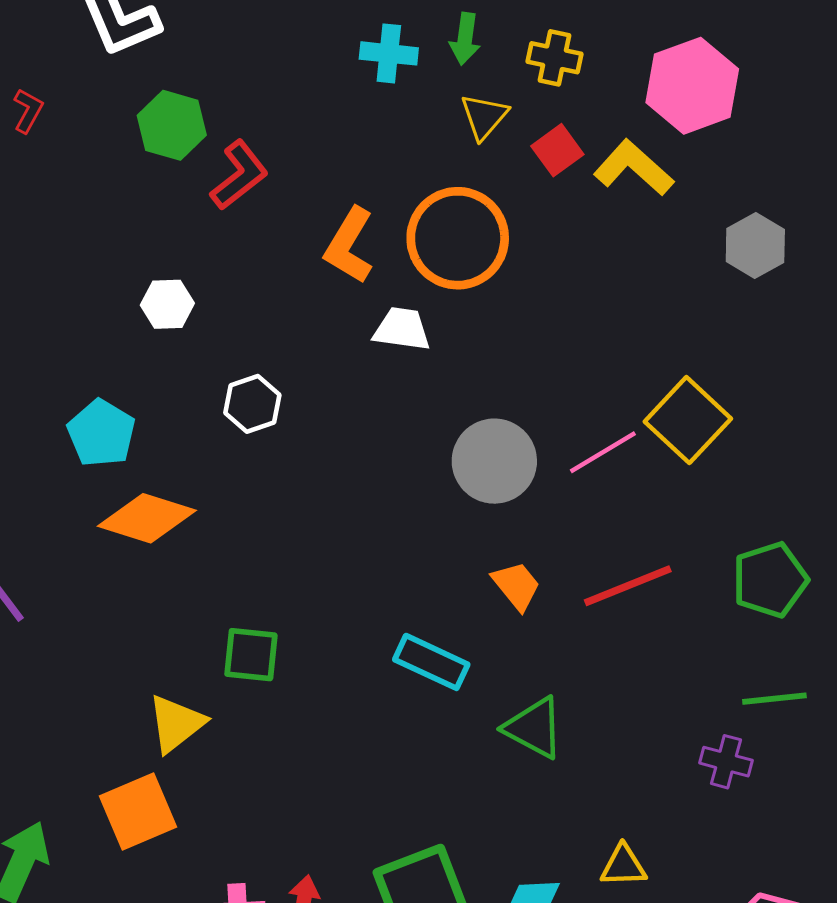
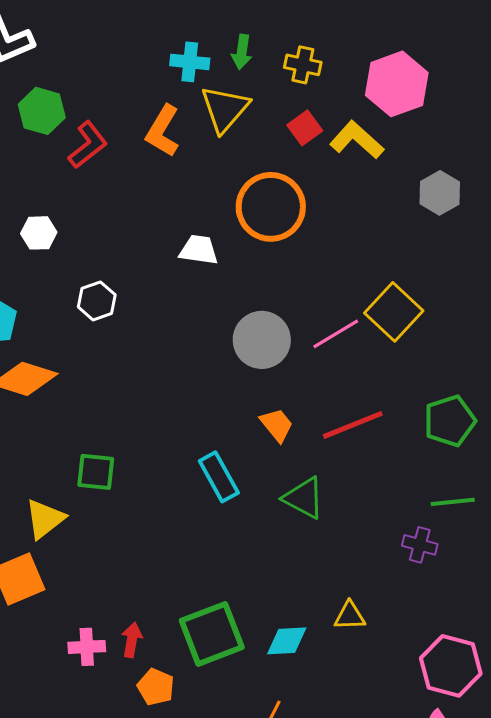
yellow triangle: (484, 116) -> (225, 109), moved, size x1.5
orange circle: (458, 238) -> (271, 207), moved
orange L-shape: (349, 246) -> (163, 131), moved
cyan rectangle: (431, 662) -> (219, 477), turned 36
green triangle: (534, 728) -> (304, 498), moved

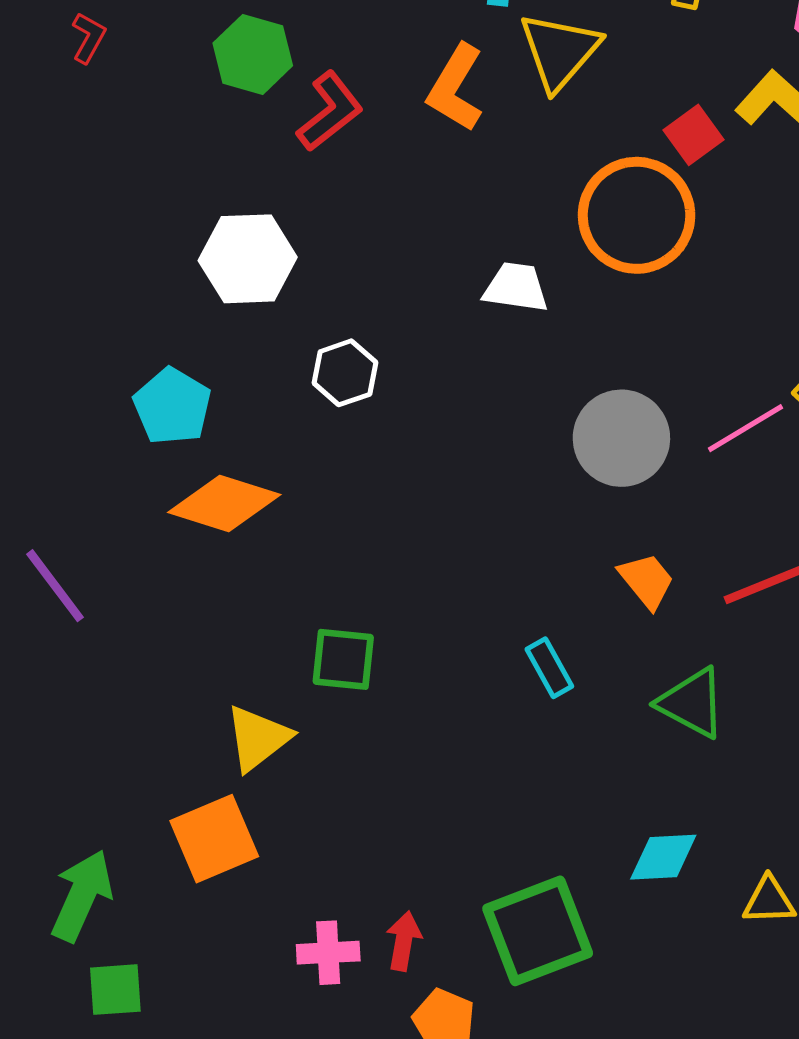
red square: (305, 128) -> (693, 135), moved
white hexagon: (39, 233) -> (248, 259), size x1.6
cyan rectangle: (219, 477) -> (549, 668), size x0.7
cyan diamond: (287, 641) -> (663, 857), moved

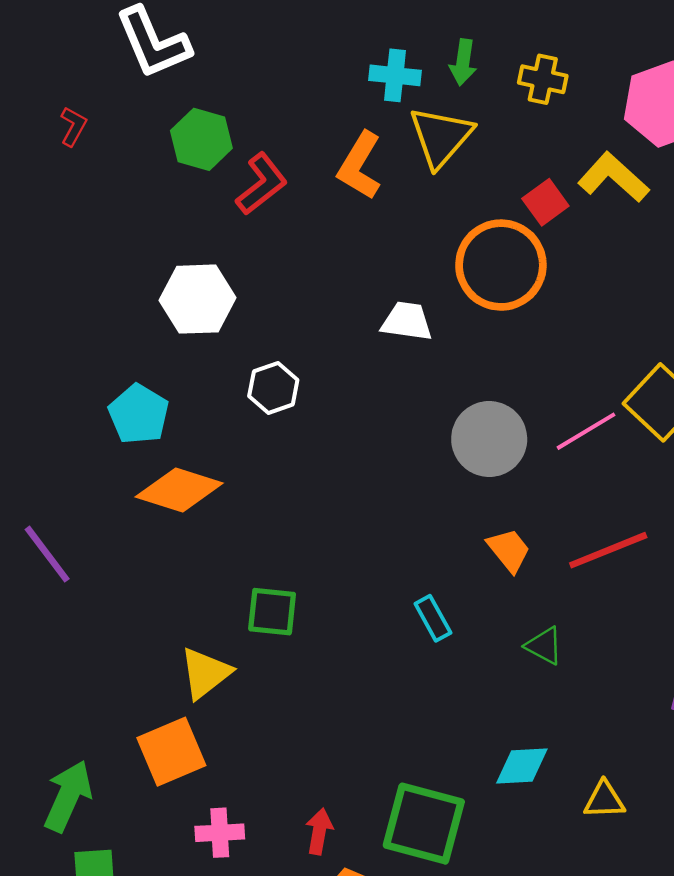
green triangle: (692, 703) -> (544, 646), size x0.7
green square: (538, 931) -> (424, 824), turned 36
pink cross: (328, 953) -> (220, 833), moved

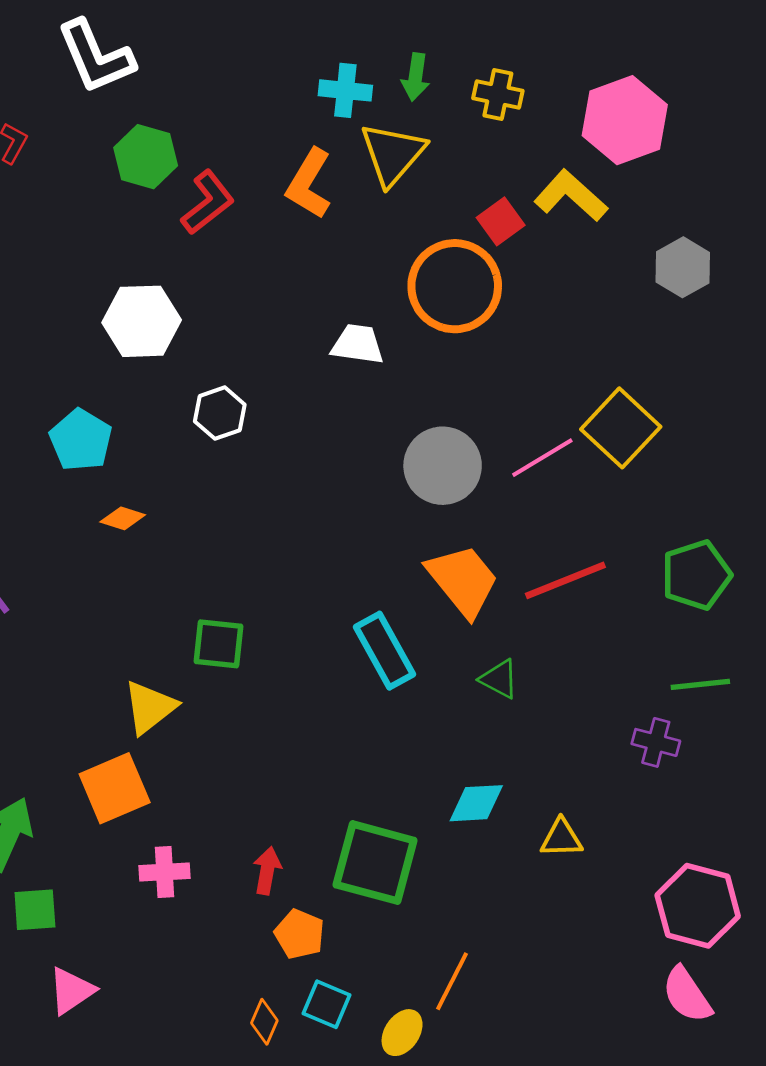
orange diamond: (179, 490) -> (123, 518), size x0.5
orange trapezoid: (509, 550) -> (463, 580), size x1.6
cyan rectangle: (433, 618) -> (385, 651), size x1.6

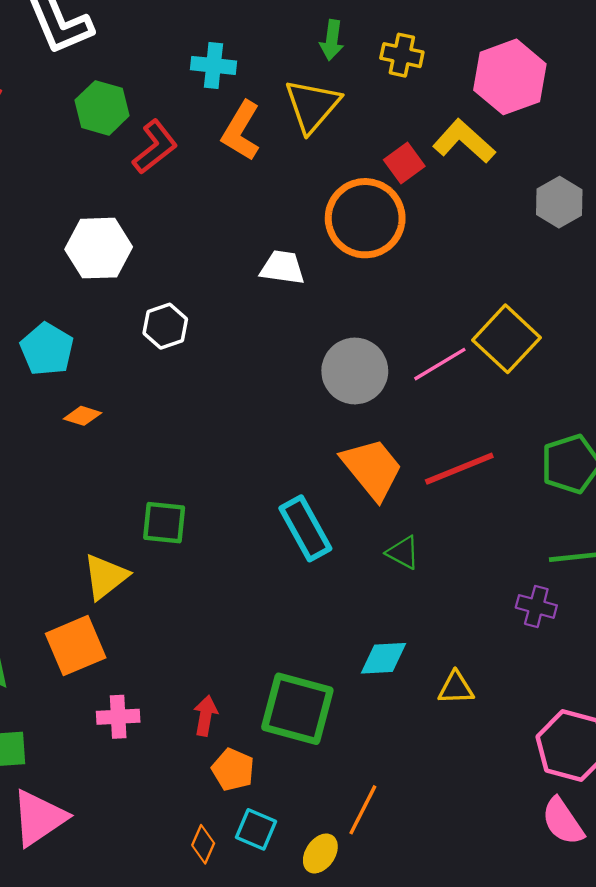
cyan cross: (345, 90) -> (213, 65), moved
pink triangle: (71, 991) -> (39, 818), size x1.4

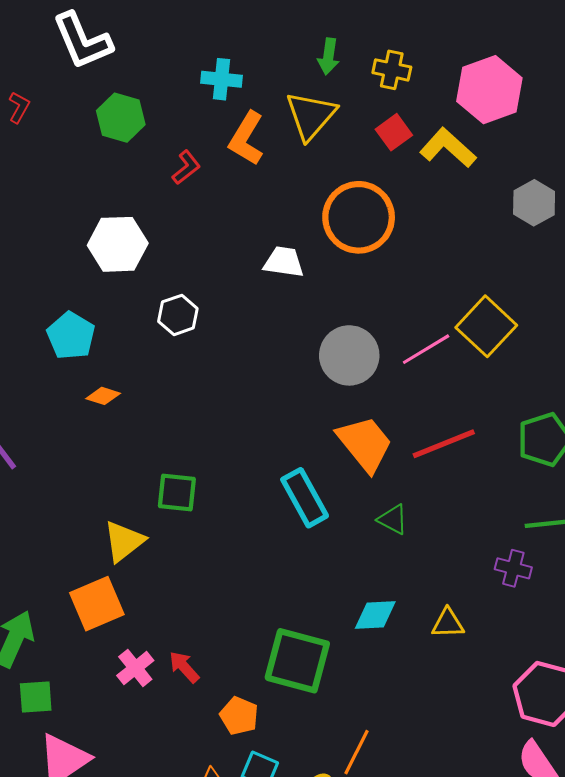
red L-shape: (155, 147) -> (186, 167), moved, size x0.7
red square: (404, 163) -> (394, 132), moved
yellow triangle: (456, 688) -> (448, 623), moved
red arrow: (205, 716) -> (184, 667), moved, turned -52
pink cross: (118, 717) -> (135, 668), turned -36

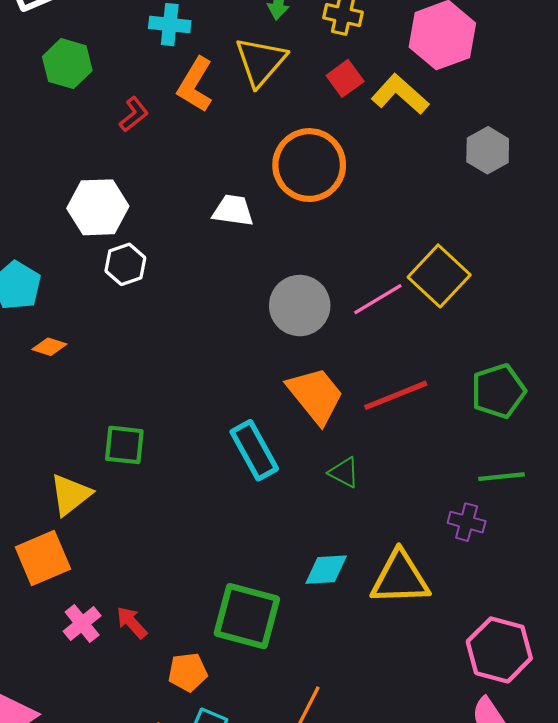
white hexagon: (118, 244) -> (98, 207), moved
yellow triangle: (448, 623) -> (400, 578), size x1.8
orange pentagon: (239, 716) -> (188, 672), turned -30

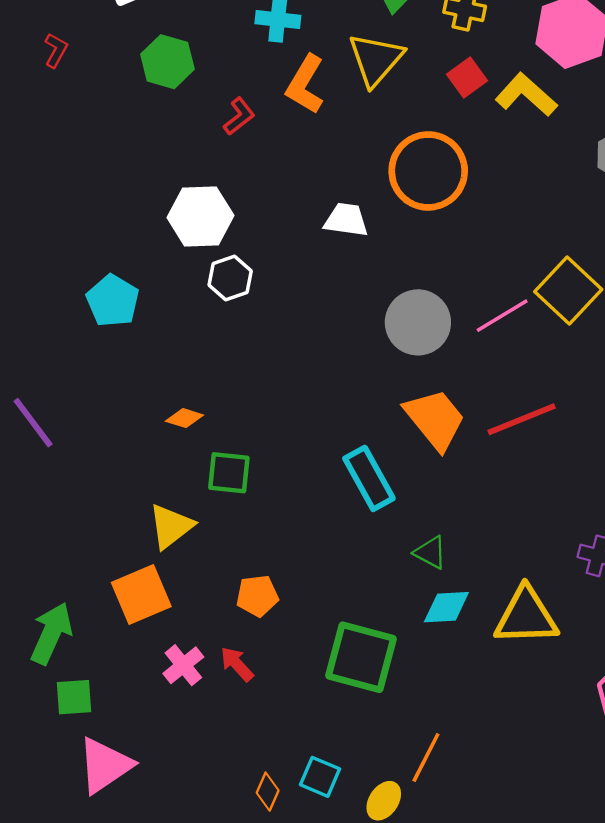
orange diamond: (49, 347) -> (184, 418), moved
green triangle: (344, 472) -> (430, 552), moved
orange pentagon: (188, 672) -> (257, 596), moved

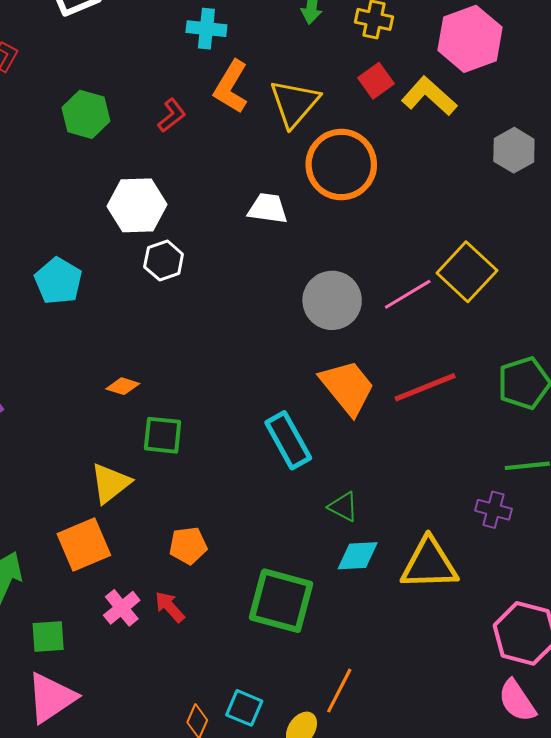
yellow triangle: (376, 59) -> (294, 103), moved
green hexagon: (167, 62) -> (86, 114), moved
green square: (74, 697) -> (48, 636), moved

